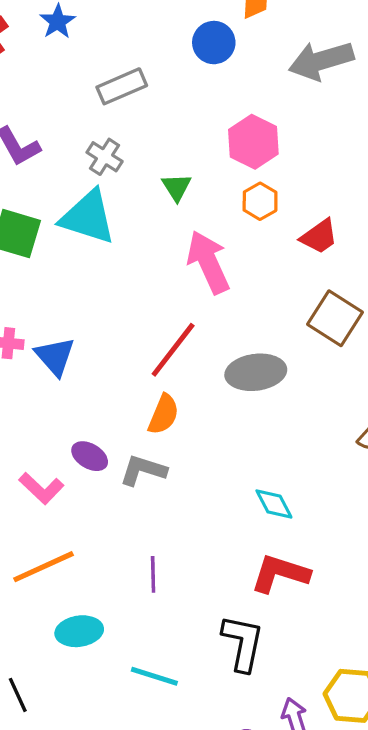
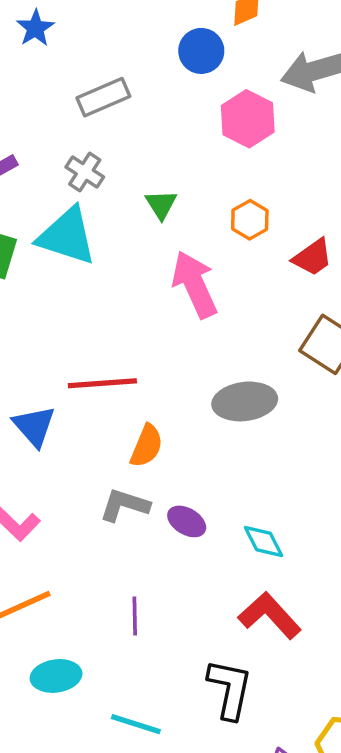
pink hexagon: (253, 142) -> (248, 119), moved
red line: (173, 350) -> (102, 383), moved, turned 48
blue triangle: (55, 356) -> (34, 426), moved
purple ellipse: (90, 456) -> (187, 521), moved
red L-shape: (280, 574) -> (270, 615), turned 30

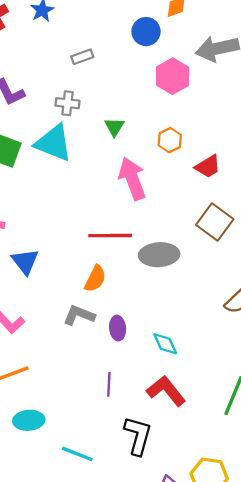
gray rectangle: (103, 97) -> (82, 57), size x0.7
gray cross: (85, 172) -> (67, 103), turned -30
red line: (102, 383) -> (110, 236), moved
purple ellipse: (187, 521) -> (118, 328), turned 50
purple line: (135, 616) -> (109, 384), moved

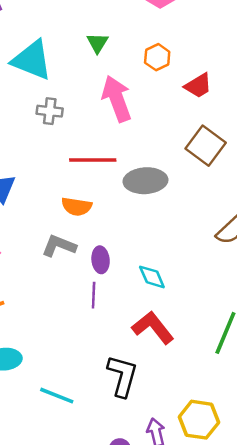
gray cross: (67, 103) -> (50, 111), moved
orange semicircle: (95, 279) -> (77, 207), turned 72
purple line: (109, 384) -> (94, 295), moved

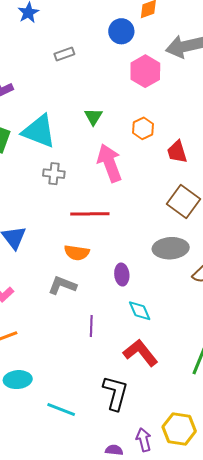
red trapezoid: (198, 86) -> (177, 152), turned 105
gray ellipse: (145, 181) -> (171, 248), moved
purple ellipse: (101, 260) -> (122, 275), moved

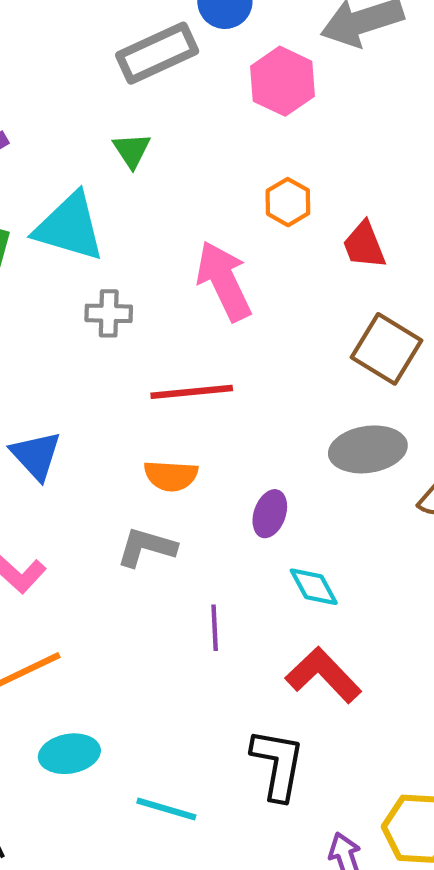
gray rectangle: (64, 54) -> (157, 53), moved, size x1.8
green triangle: (93, 117) -> (132, 150), moved
purple ellipse: (122, 275) -> (270, 514), turned 30

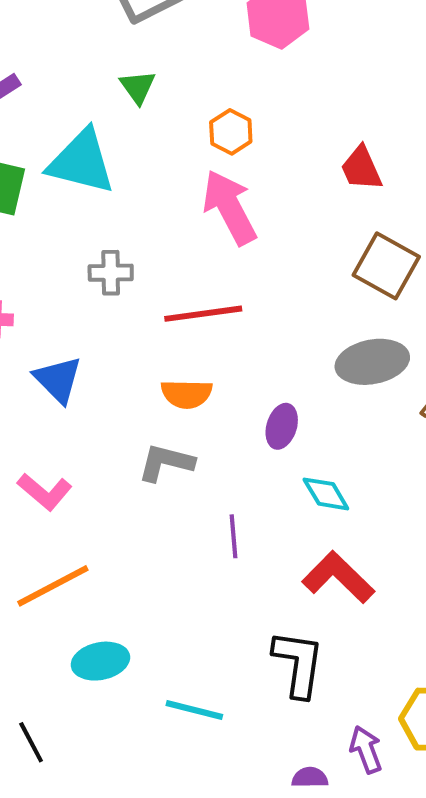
orange hexagon: (288, 202) -> (231, 132), moved
gray cross: (109, 313) -> (111, 273), moved

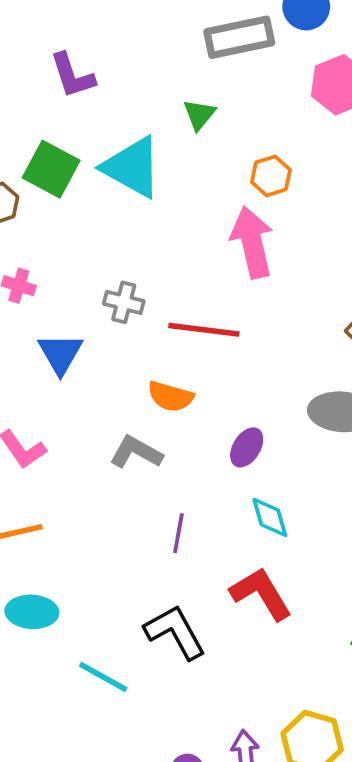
gray cross: (111, 273) -> (124, 302), moved
black L-shape: (298, 664) -> (175, 632), moved, turned -52

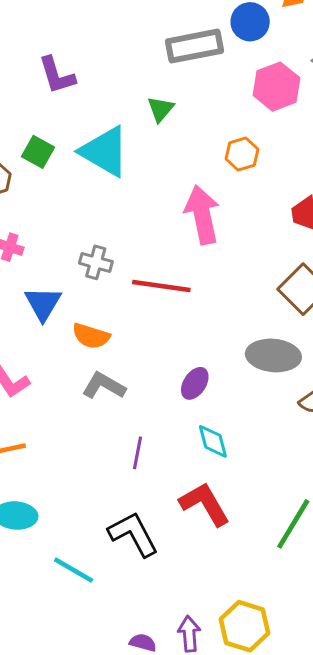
green square: (51, 169) -> (38, 152), size x0.7
orange hexagon: (271, 176) -> (242, 154), moved
orange semicircle: (170, 397) -> (91, 336), moved

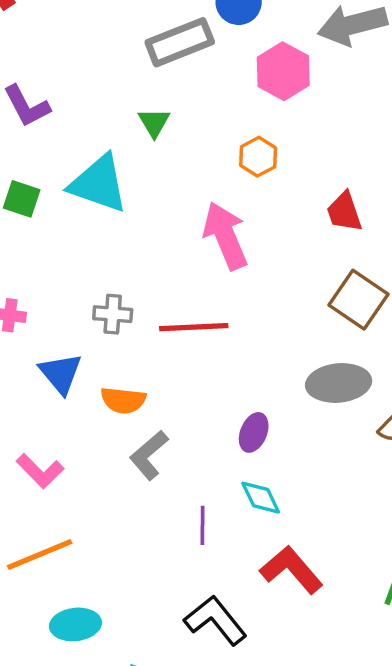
gray L-shape: (104, 386) -> (149, 455), turned -60
cyan diamond: (213, 441) -> (261, 498), moved

